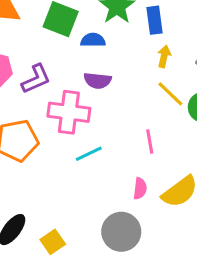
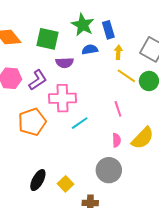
blue semicircle: (93, 40) -> (90, 49), moved
purple semicircle: (97, 81) -> (65, 63), moved

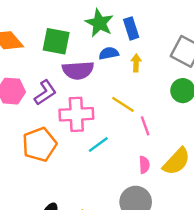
yellow arrow: (118, 52) -> (136, 63), moved
purple semicircle: (65, 63) -> (78, 70), size x1.4
yellow line: (126, 76) -> (123, 104), moved

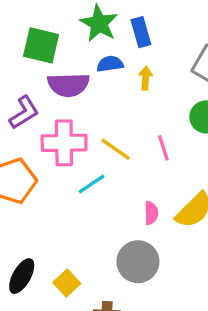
yellow line: (123, 104) -> (116, 149), moved
pink line: (145, 126) -> (163, 148), moved

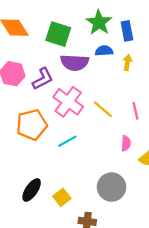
pink cross: (64, 143) -> (68, 102), turned 32
cyan line: (91, 184) -> (67, 141), moved
pink semicircle: (151, 213) -> (126, 143), moved

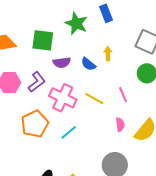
blue rectangle: (127, 31) -> (106, 13), moved
blue semicircle: (104, 51) -> (88, 64), moved, turned -126
purple semicircle: (75, 63) -> (62, 62), size x0.7

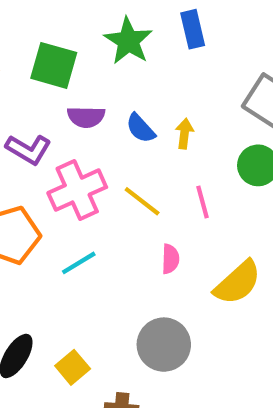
yellow arrow: (108, 54) -> (184, 134), moved
purple L-shape: (37, 82) -> (28, 149), turned 60
pink cross: (63, 98) -> (77, 190), turned 32
pink semicircle: (120, 125) -> (170, 259), moved

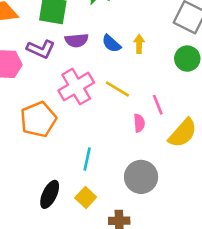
purple L-shape: (28, 149) -> (41, 49), moved
pink line: (203, 202) -> (158, 105), moved
cyan line: (79, 263) -> (87, 159), moved, turned -40

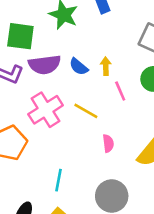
purple semicircle: (77, 40) -> (45, 65), size x1.4
pink line: (158, 105) -> (120, 91), moved

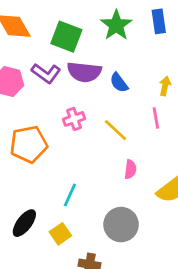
yellow arrow: (106, 66) -> (165, 86), moved
pink cross: (46, 110) -> (74, 119), size x0.6

